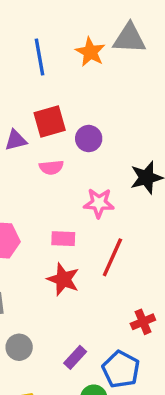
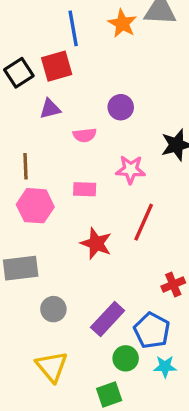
red square: (50, 122) -> (57, 66), moved
pink rectangle: (63, 239) -> (85, 189), moved
purple rectangle: (75, 357) -> (108, 319), size x1.5

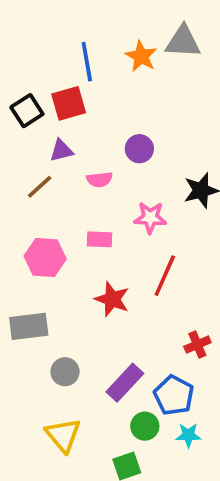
brown line: (25, 166) -> (40, 187), moved, turned 50

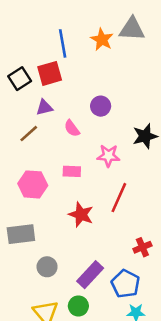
pink semicircle: (99, 180) -> (72, 128), turned 60
green circle: (145, 426) -> (78, 306), moved

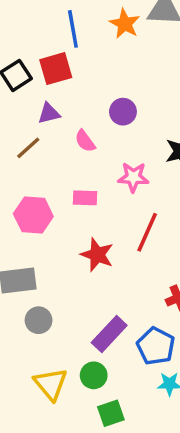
gray circle: (47, 267) -> (39, 320), moved

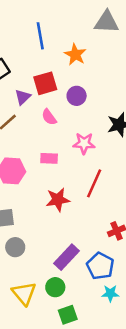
orange star: (125, 24) -> (75, 55), moved
red square: (56, 69) -> (45, 83), moved
purple triangle: (49, 113) -> (23, 97), turned -30
red star: (97, 255) -> (58, 200), turned -30

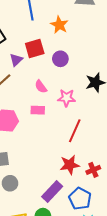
pink semicircle: (49, 117) -> (41, 87), moved
red star: (58, 200) -> (70, 165), moved

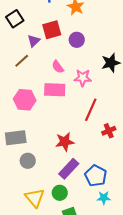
pink rectangle: (38, 110) -> (55, 90), size x1.5
red star: (70, 165) -> (65, 142), moved
red cross: (93, 170) -> (109, 131), moved

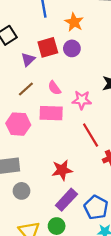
purple circle: (77, 40) -> (72, 48), moved
brown line: (22, 61) -> (26, 89), moved
red line: (91, 110) -> (91, 135), turned -55

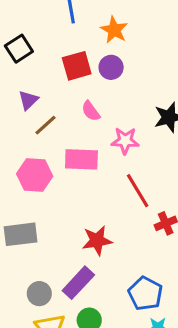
purple triangle: (28, 59) -> (28, 100), moved
pink semicircle: (54, 88) -> (91, 111), moved
gray circle: (21, 191) -> (39, 294), moved
purple rectangle: (66, 200) -> (78, 283), moved

